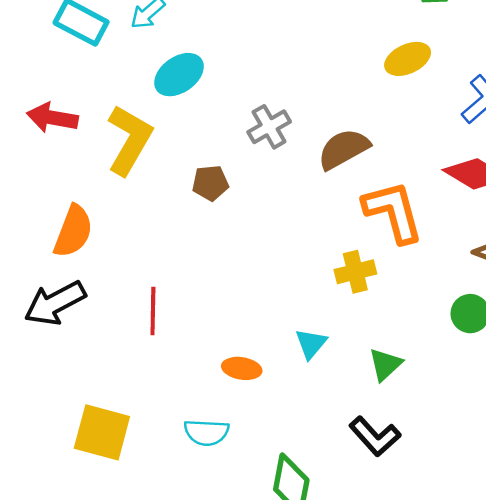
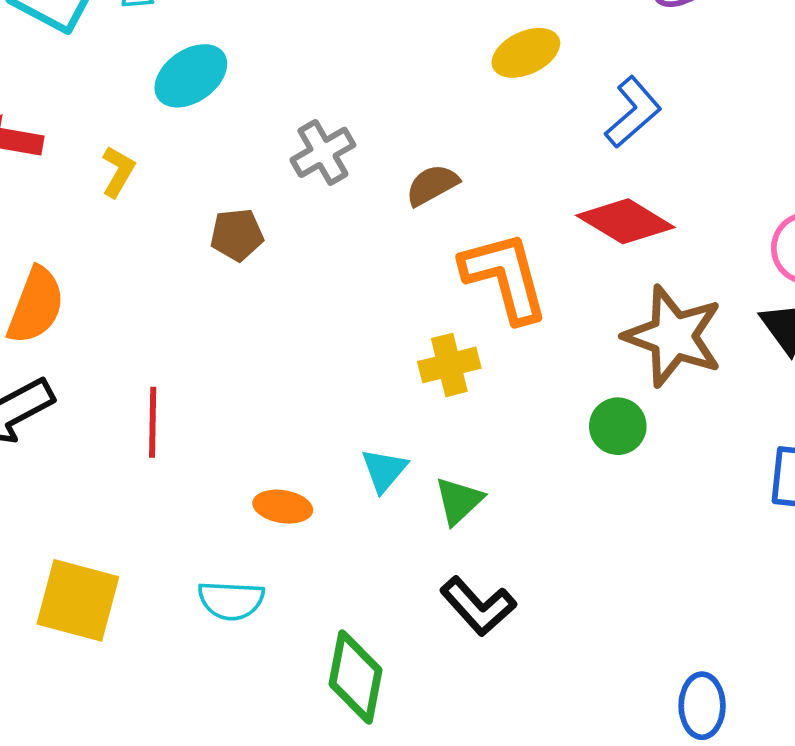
yellow L-shape: (129, 140) -> (118, 172), size x0.5
brown semicircle: (344, 149) -> (432, 185), size x0.7
green triangle: (385, 365) -> (459, 501), moved

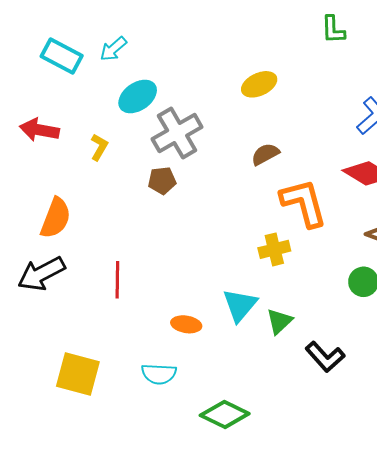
yellow ellipse: (526, 53) -> (259, 84), moved
gray cross: (323, 152) -> (177, 133), moved, size x1.5
cyan triangle: (384, 470) -> (240, 305), size x1.4
black L-shape: (478, 606) -> (325, 357), moved
green diamond: (355, 677) -> (225, 414), turned -75

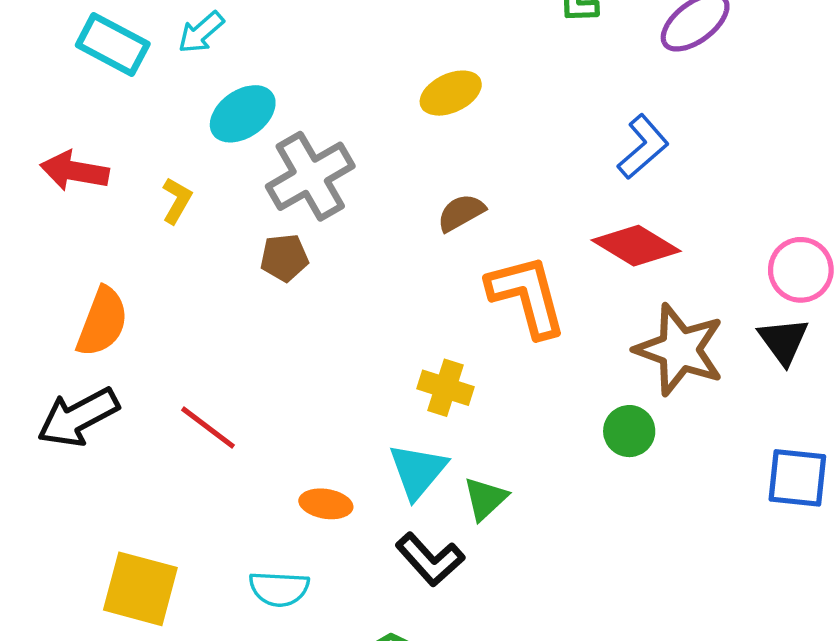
yellow cross: (274, 249) -> (445, 388), moved, turned 32
red line: (117, 280) -> (208, 428), turned -54
black L-shape: (325, 357) -> (430, 559), moved

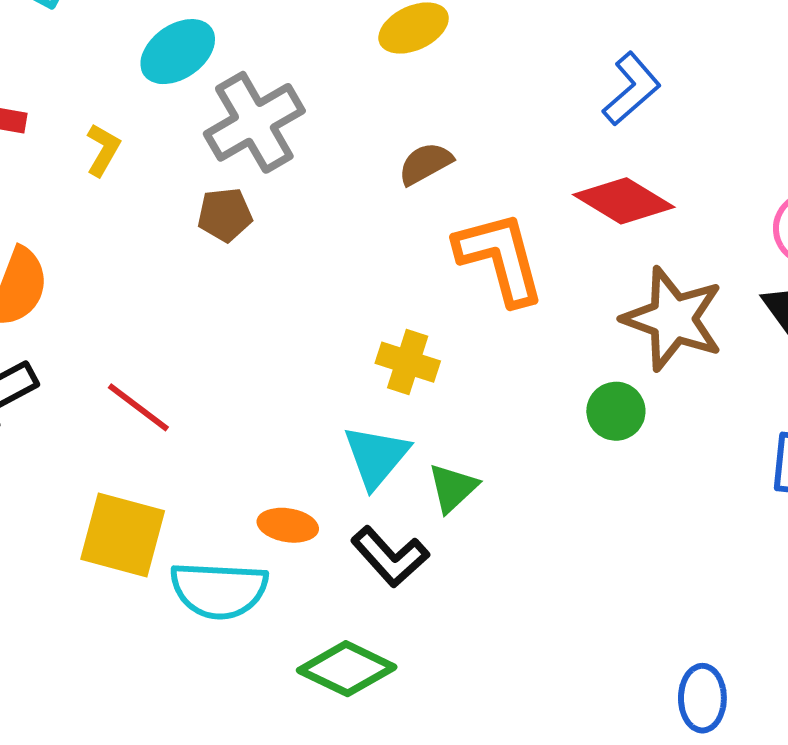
orange ellipse: (326, 504) -> (288, 525), moved
yellow square: (140, 589) -> (123, 535), moved
cyan semicircle: (279, 589) -> (219, 590), size x1.4

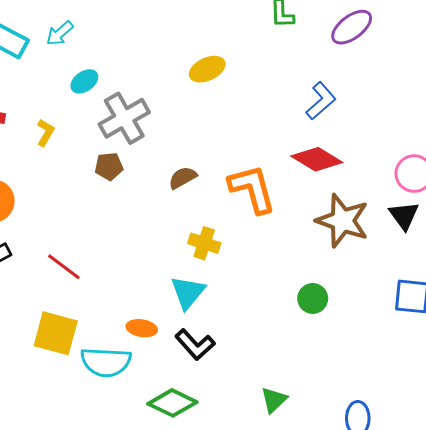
cyan ellipse: (178, 52) -> (84, 81), size x0.7
brown semicircle: (425, 164) -> (183, 178), moved
green circle: (616, 411) -> (313, 298), moved
green triangle: (453, 488) -> (274, 400), moved

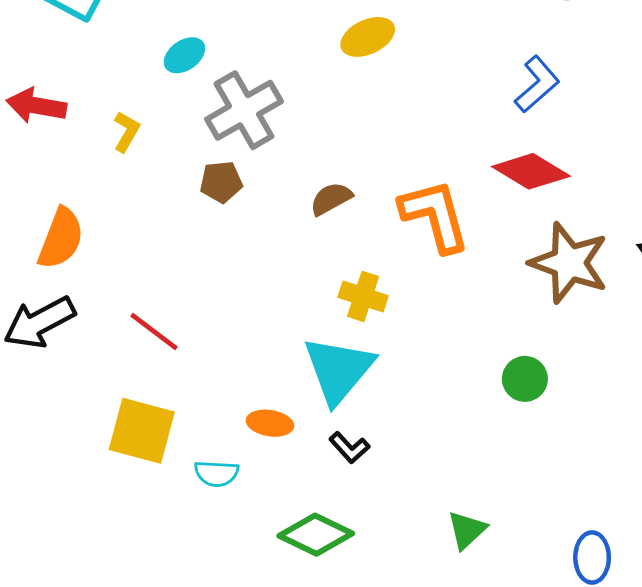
cyan triangle: (188, 292) -> (339, 370), size x1.4
black L-shape: (195, 345) -> (349, 448), size x0.7
cyan semicircle: (106, 362) -> (217, 474), size x0.6

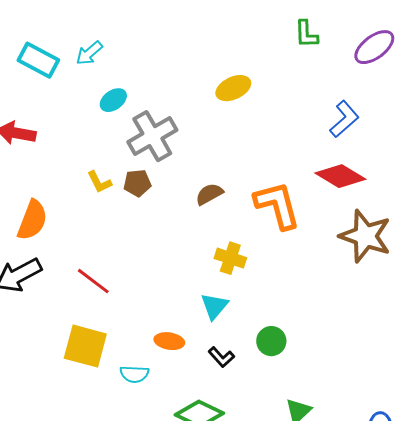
yellow L-shape: (126, 132) -> (99, 182), moved, turned 124
cyan triangle: (339, 370) -> (214, 306), size x0.6
green circle: (525, 379) -> (271, 341), moved

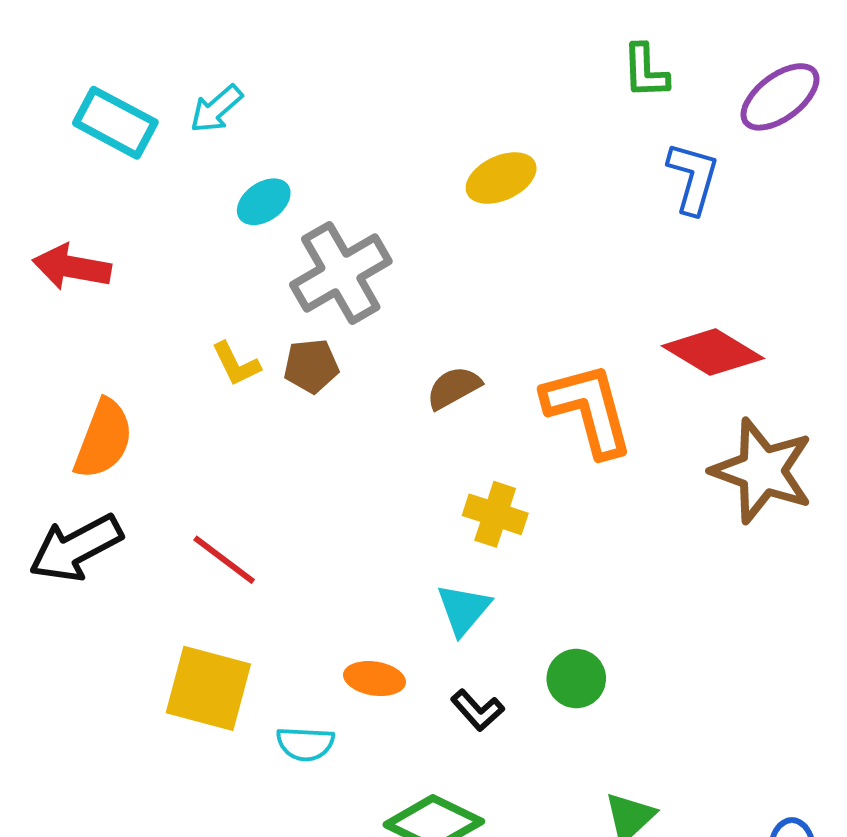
blue L-shape: (344, 119) -> (693, 178), moved, turned -33

